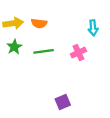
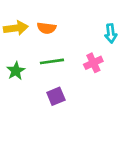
green star: (14, 47) -> (16, 71), moved
purple square: (63, 102) -> (56, 96), moved

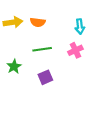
cyan arrow: (111, 33) -> (80, 27), moved
green star: (16, 71) -> (14, 66), moved

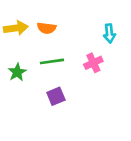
cyan arrow: (80, 27) -> (109, 33), moved
green star: (14, 66) -> (17, 72), moved

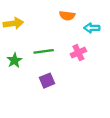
orange semicircle: (47, 28) -> (67, 16), moved
cyan arrow: (109, 33) -> (92, 28), turned 96

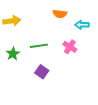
pink cross: (78, 53) -> (70, 47), turned -32
purple square: (47, 81) -> (42, 72), turned -32

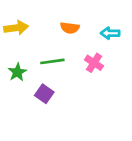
orange semicircle: (60, 14) -> (70, 28), moved
purple square: (42, 72) -> (44, 94), moved

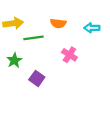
green line: (52, 61) -> (33, 38), moved
pink cross: (94, 63) -> (69, 55), moved

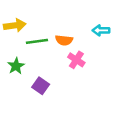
orange semicircle: (58, 23) -> (64, 40), moved

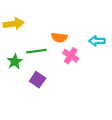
cyan arrow: (101, 30) -> (97, 41), moved
green line: (37, 41) -> (36, 51), moved

